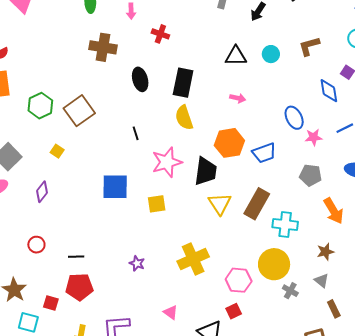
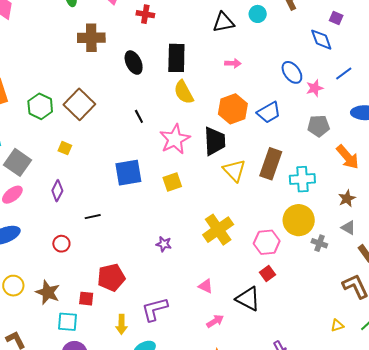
black line: (76, 257) -> (93, 217), moved

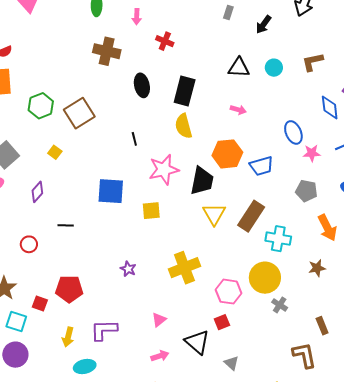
gray triangle: (348, 228) -> (232, 363), moved
pink triangle: (206, 286) -> (159, 320), turned 42

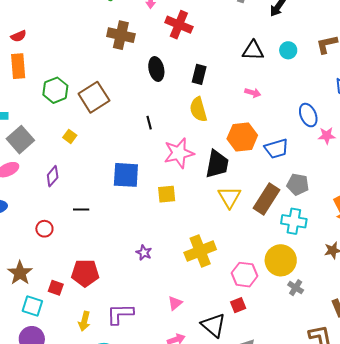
red cross: (165, 41) -> (179, 25), size x1.5
black rectangle: (185, 91) -> (199, 74), size x0.7
gray pentagon: (306, 191) -> (298, 184), moved

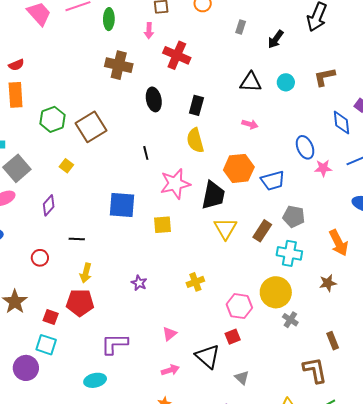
brown rectangle: (266, 199) -> (262, 231), size x0.7
yellow cross: (200, 251) -> (195, 282), size x0.6
cyan square: (32, 306) -> (46, 345), moved
yellow arrow: (84, 321) -> (86, 273), moved

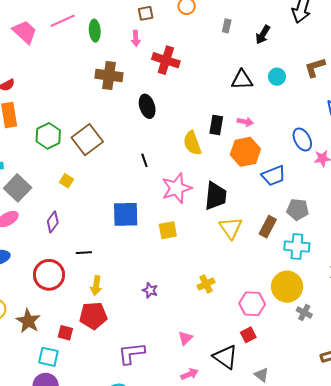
black rectangle: (196, 105) -> (216, 125), moved
orange hexagon: (239, 168) -> (245, 152), moved
red circle: (40, 258) -> (49, 275), size x1.8
cyan square: (46, 345) -> (48, 357), moved

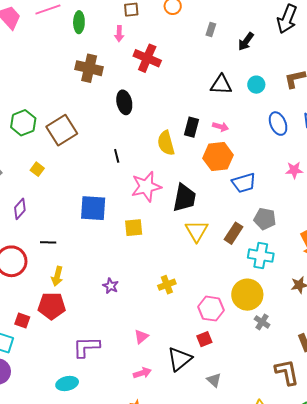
blue ellipse: (302, 140) -> (278, 124), moved
black triangle: (225, 357) -> (180, 359), turned 40

